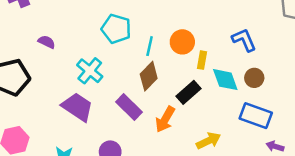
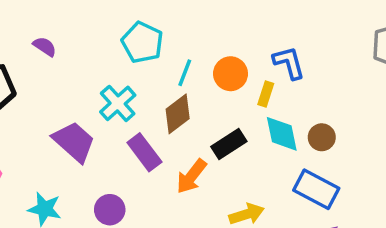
blue L-shape: (244, 40) -> (289, 63), moved
yellow rectangle: (202, 60) -> (266, 94), moved
cyan cross: (90, 71) -> (118, 103), moved

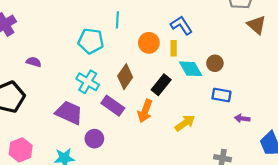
cyan line: (185, 73) -> (117, 20), moved
blue rectangle: (316, 189) -> (221, 95), size x0.7
purple circle: (110, 210) -> (94, 139), moved

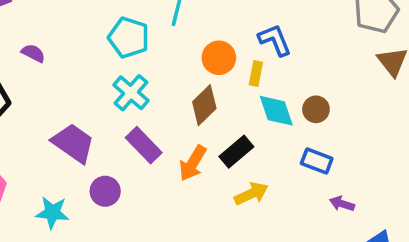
brown diamond: (125, 77) -> (204, 105), moved
cyan cross: (88, 82) -> (131, 93), moved
black rectangle: (161, 85) -> (236, 152), moved

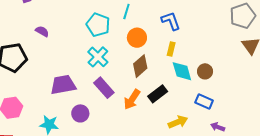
blue L-shape: (275, 40) -> (171, 21), moved
orange circle: (219, 58) -> (137, 38), moved
purple trapezoid: (73, 143) -> (63, 85), turned -48
yellow arrow: (251, 194) -> (178, 122), moved

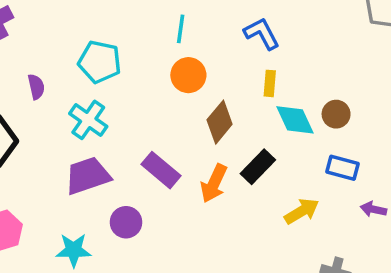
cyan pentagon: (98, 25) -> (100, 62), moved
purple semicircle: (42, 31) -> (36, 87), turned 56
orange circle: (137, 38) -> (188, 75), moved
cyan cross: (98, 57) -> (88, 120), moved

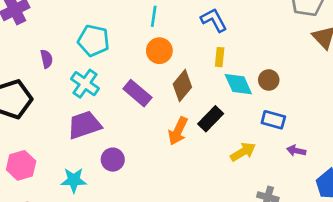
purple rectangle: (161, 170) -> (137, 93), moved

